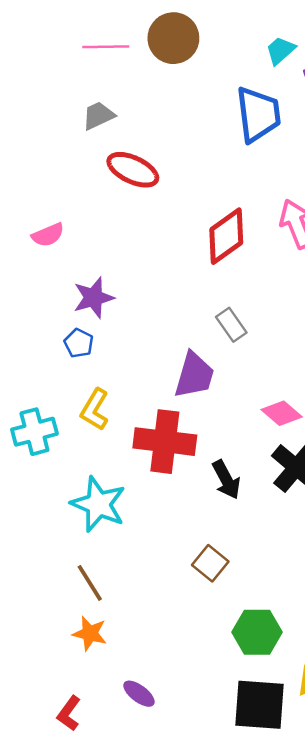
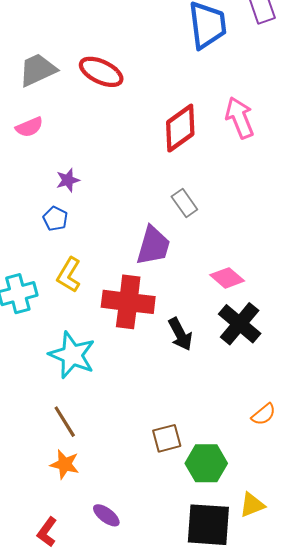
gray trapezoid: (98, 116) -> (38, 70), moved, size x1.4
purple star: (93, 298) -> (68, 180), size x0.7
brown square: (210, 563) -> (167, 438), moved, turned 36

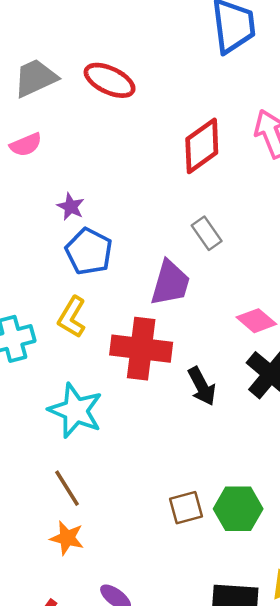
purple star: (68, 180) -> (71, 207), turned -30
blue pentagon: (55, 219) -> (89, 251), moved, size x1.6
green hexagon: (206, 463) -> (238, 509), moved

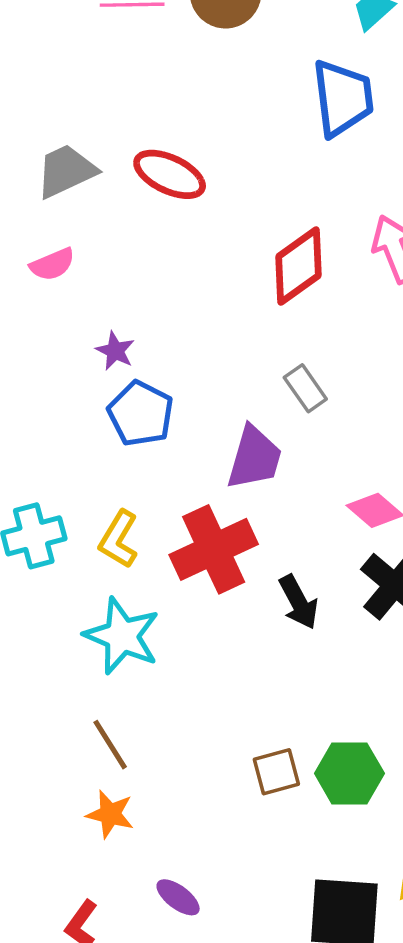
yellow L-shape: (72, 317) -> (119, 539), moved
red cross: (141, 349) -> (214, 549), turned -32

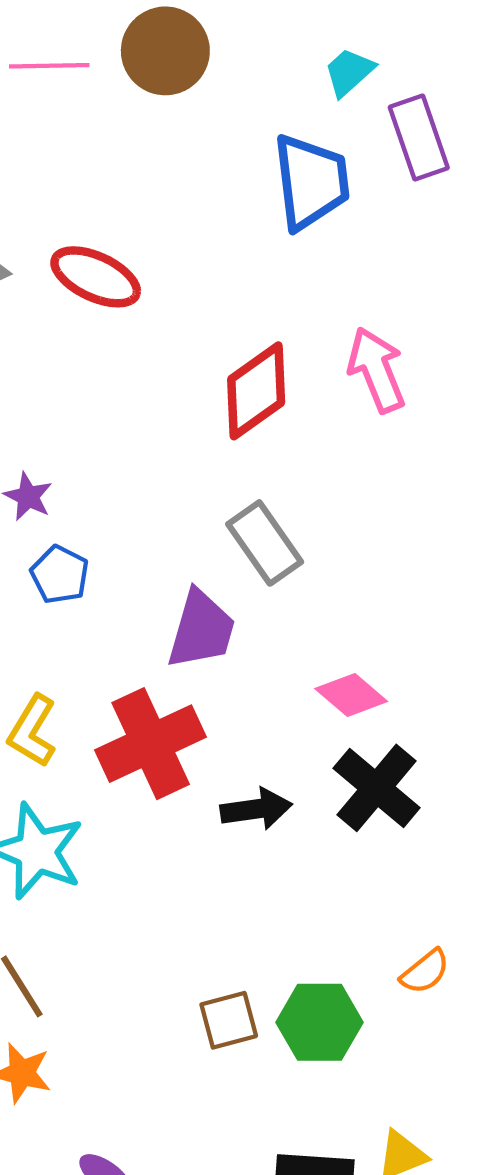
gray rectangle: (305, 388) -> (265, 543), size x1.4
blue pentagon: (141, 414) -> (60, 575), size x0.7
black arrow: (299, 602) -> (256, 809), turned -70

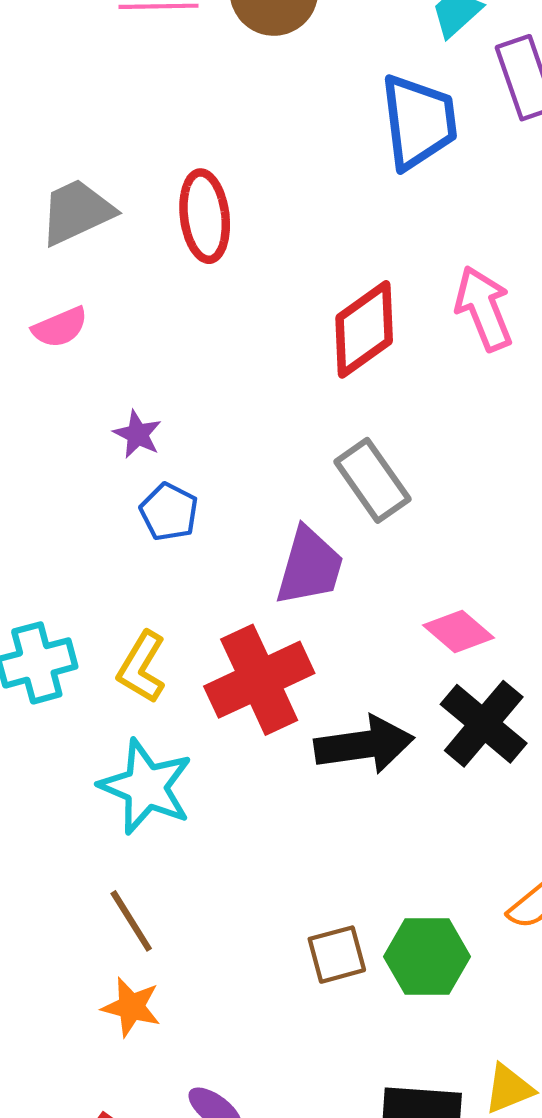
red ellipse: (96, 277) -> (205, 216), turned 58
black arrow: (256, 809) -> (364, 745), size x1.4

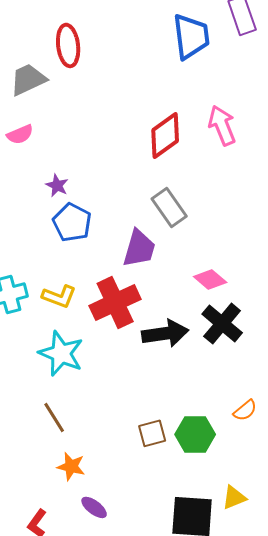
red ellipse: (205, 216) -> (68, 45), moved
blue pentagon: (169, 512) -> (72, 222), size x1.4
yellow L-shape: (142, 667) -> (59, 296), turned -100
orange star: (131, 1007) -> (71, 466), moved

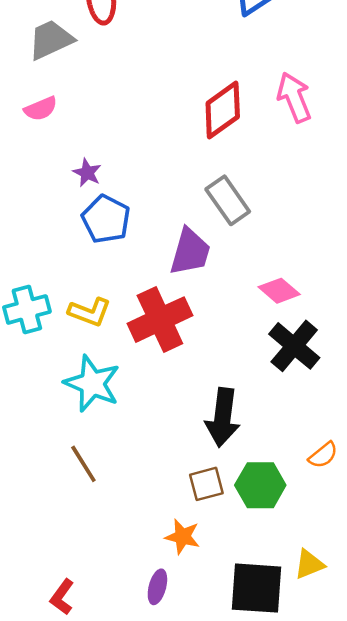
black arrow: (165, 333) -> (223, 417), moved, turned 105
orange star: (71, 466) -> (183, 537), moved
purple ellipse: (94, 507) -> (157, 587), moved, turned 68

